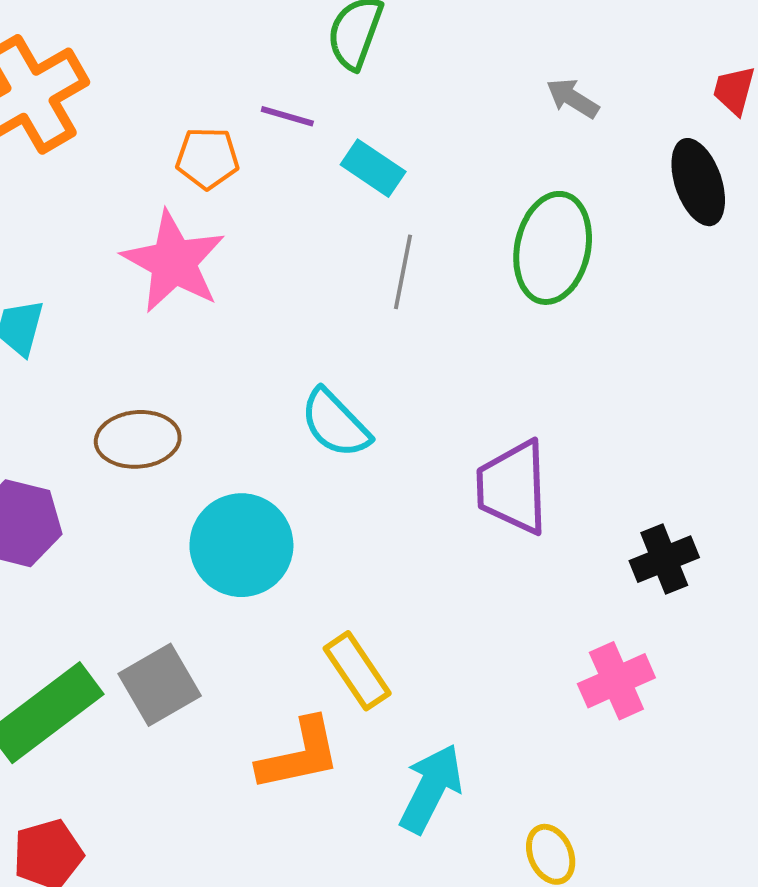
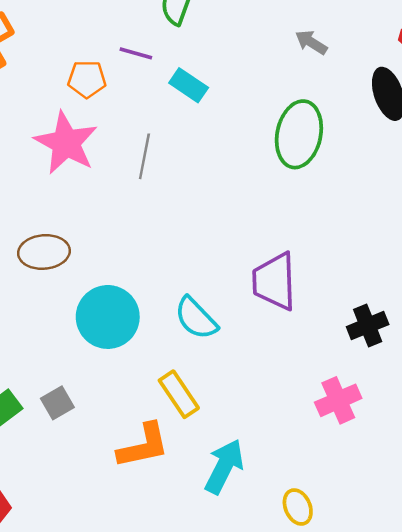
gray line: (403, 272) -> (144, 156), moved
cyan semicircle: (335, 423) -> (196, 318), moved
gray square: (160, 685) -> (57, 403), size x0.7

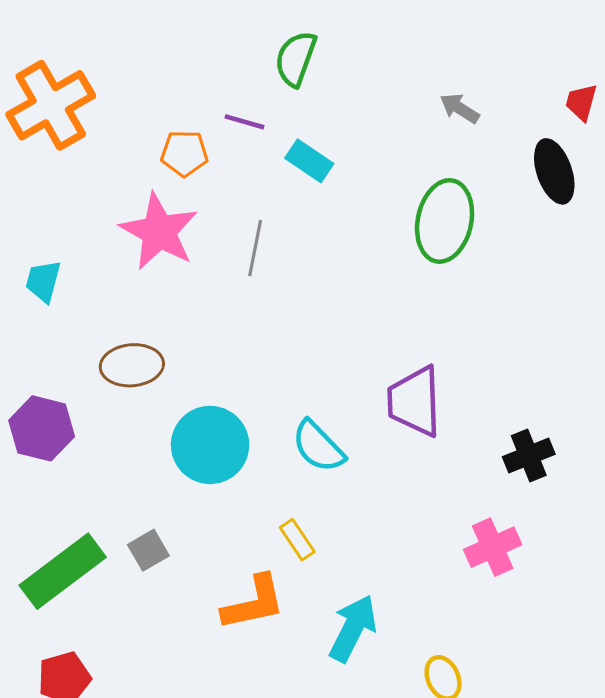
yellow rectangle: (179, 394) -> (297, 540), size x0.7

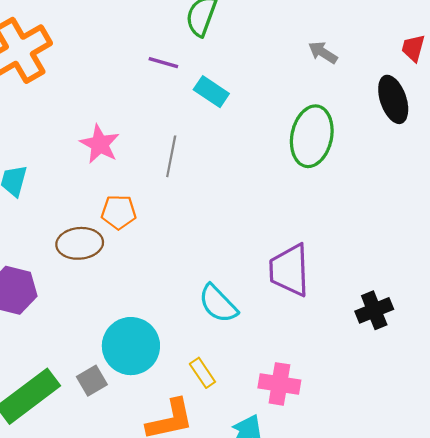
orange pentagon: (184, 153) -> (119, 212), moved
pink star: (159, 231) -> (100, 144), size x0.7
cyan circle: (210, 445) -> (131, 346), moved
pink cross: (493, 547) -> (279, 384), moved, turned 33

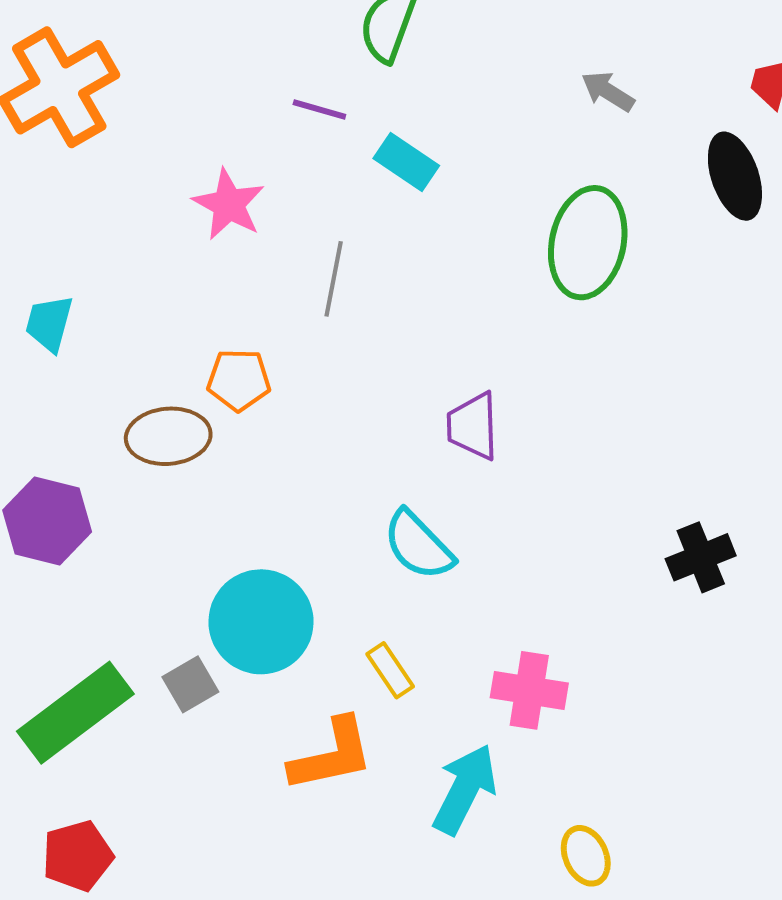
pink star: (100, 144) -> (229, 204), moved
purple trapezoid: (289, 270) -> (473, 426), moved, size x0.7

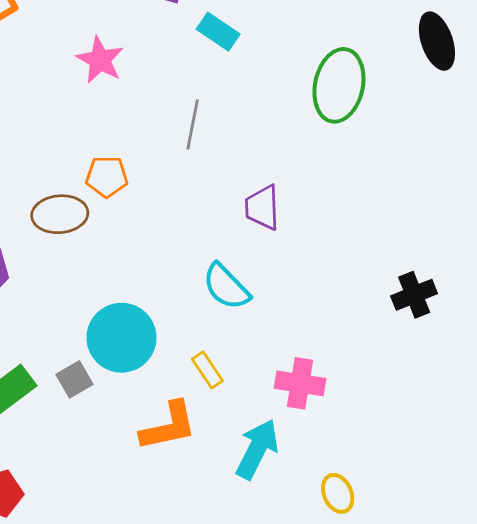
gray line: (334, 279) -> (193, 124), moved

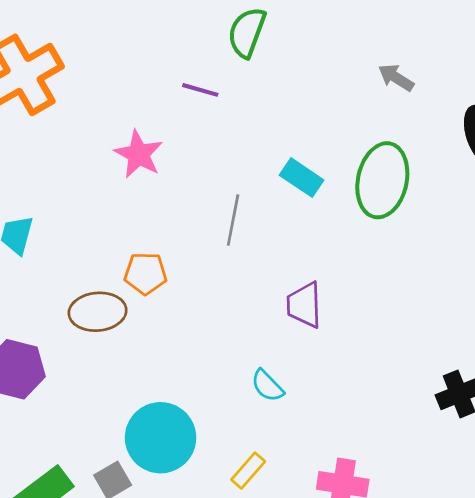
cyan rectangle: (218, 32) -> (302, 178), moved
cyan semicircle: (226, 287) -> (267, 386), size x0.7
yellow rectangle: (207, 370) -> (248, 471), turned 75

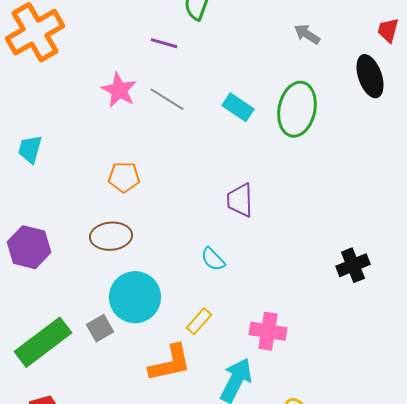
gray line: (233, 220) -> (167, 99), moved, turned -69
brown ellipse: (98, 312) -> (111, 236), moved

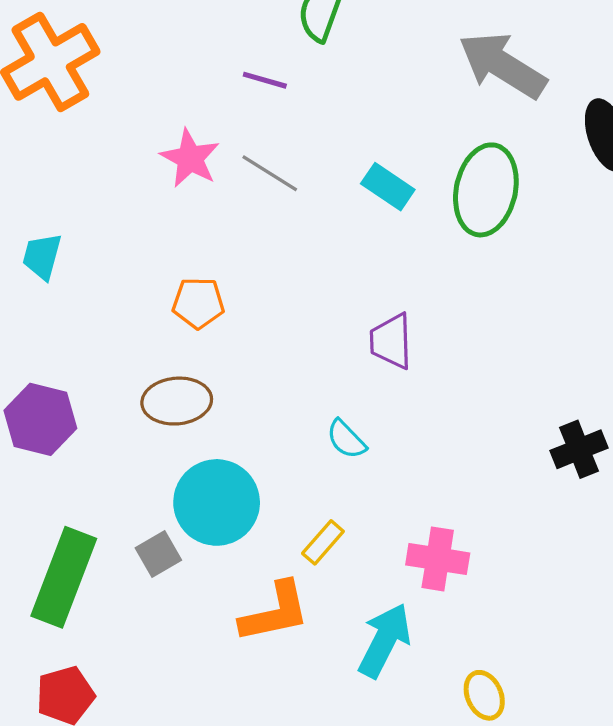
gray arrow: (307, 34) -> (503, 65), size x2.0
green rectangle: (43, 342) -> (64, 577), turned -32

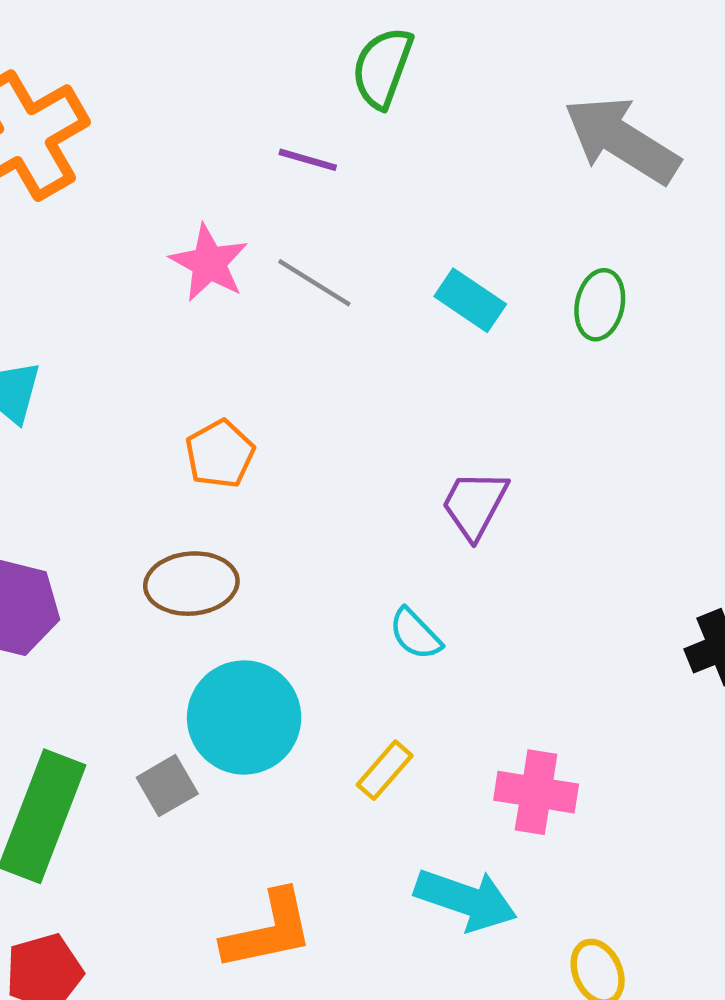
green ellipse: (486, 190) -> (600, 305), size x0.6
orange pentagon: (198, 303) -> (220, 454), turned -30
purple trapezoid: (391, 341) -> (475, 505), turned 30
orange L-shape: (275, 612) -> (268, 930), moved
cyan arrow: (384, 640) -> (466, 900), turned 82

